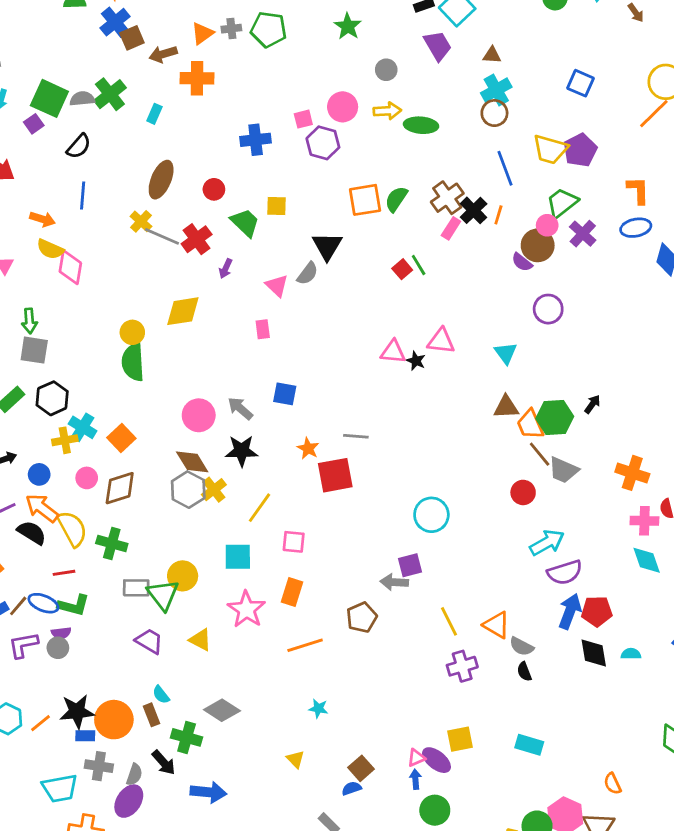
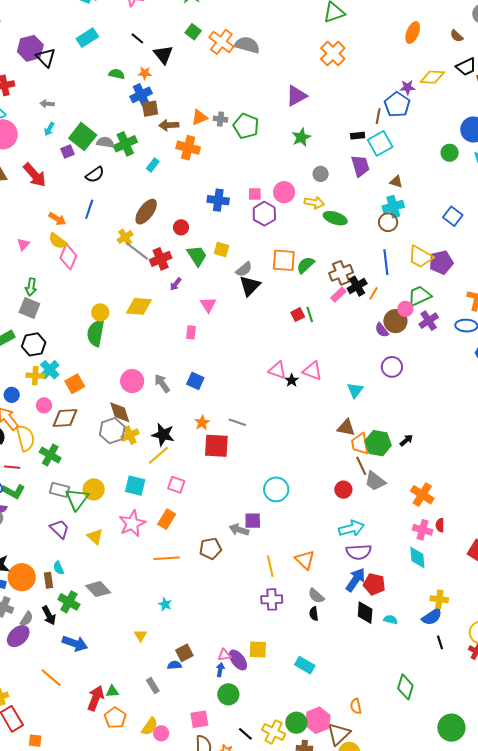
gray semicircle: (308, 273) -> (244, 269), moved
black star: (242, 451) -> (163, 435), moved
orange triangle: (497, 625) -> (305, 560), moved

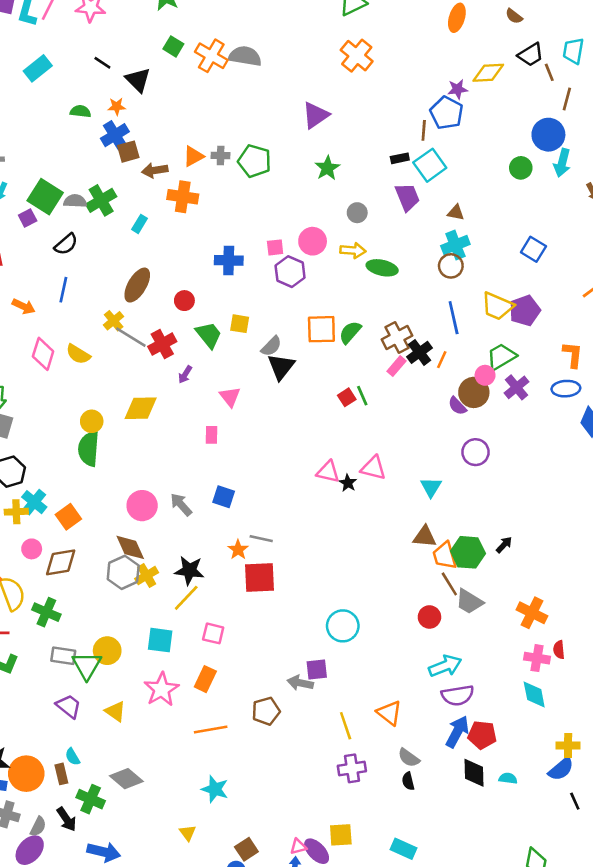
yellow semicircle: (58, 241) -> (78, 354), moved
gray line: (237, 422) -> (261, 539), moved
cyan star: (165, 604) -> (215, 789), size x1.5

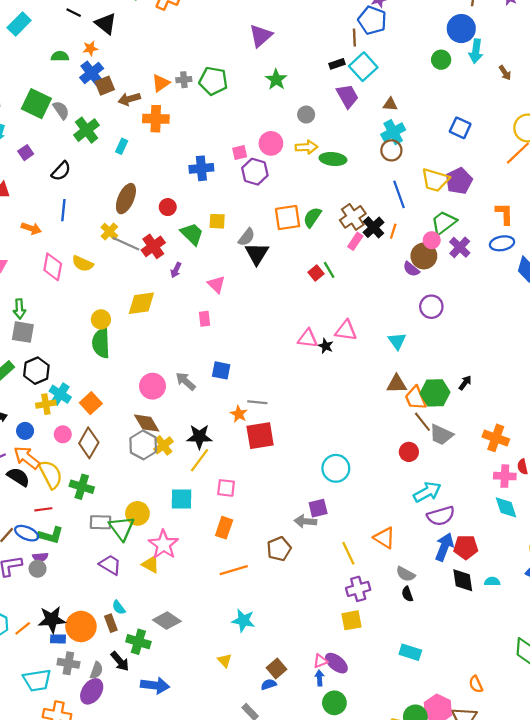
green square: (45, 197) -> (36, 104), moved
gray semicircle: (75, 201) -> (61, 110), moved, turned 60
brown diamond: (61, 562) -> (89, 443), turned -44
pink star: (161, 689) -> (163, 544), moved
yellow square: (341, 835) -> (352, 620), moved

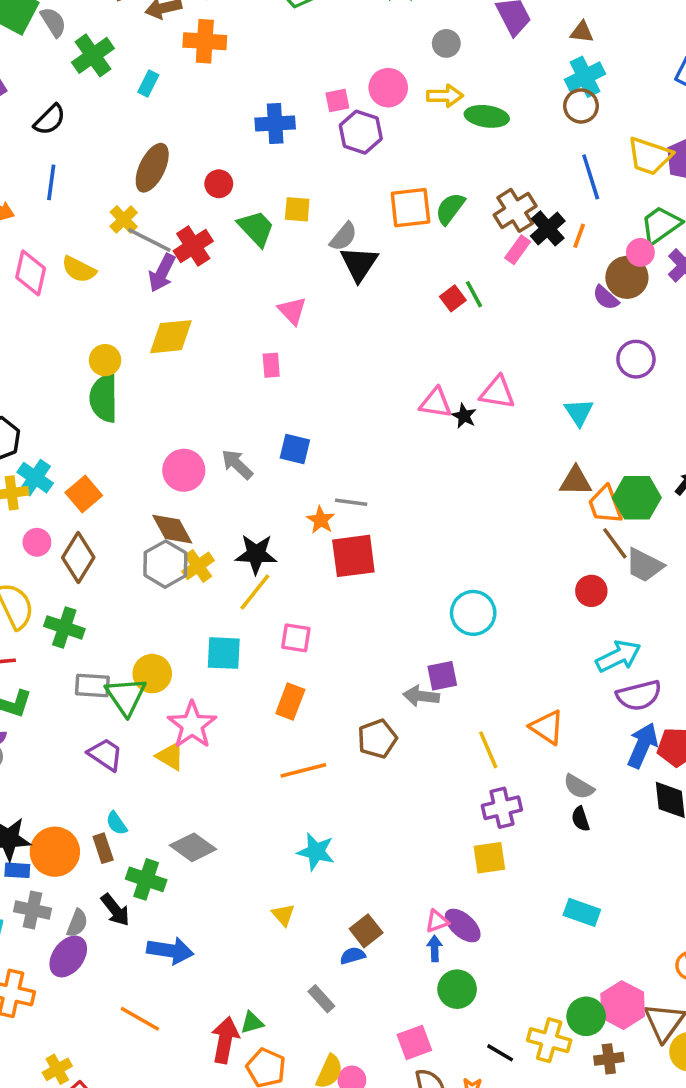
purple arrow: (176, 270) -> (162, 273), moved, size x1.5

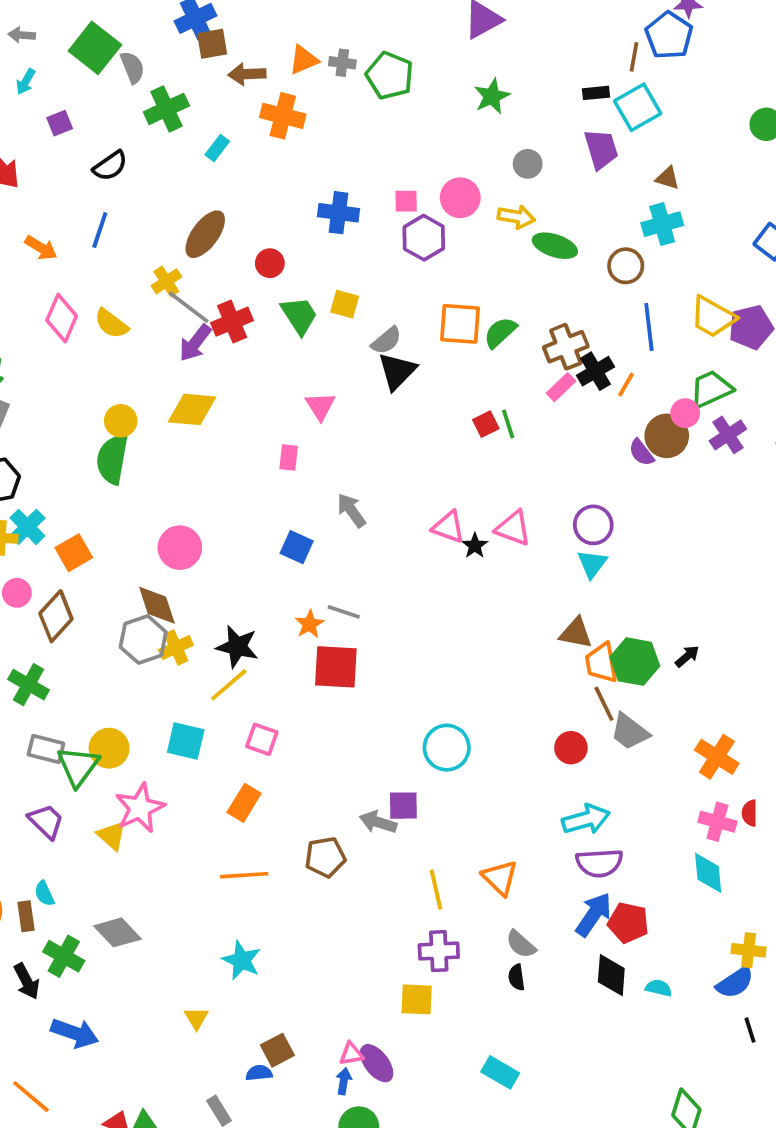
brown circle: (581, 106) -> (626, 266), moved
purple circle: (636, 359) -> (593, 525), moved
gray arrow: (237, 464) -> (351, 510), moved

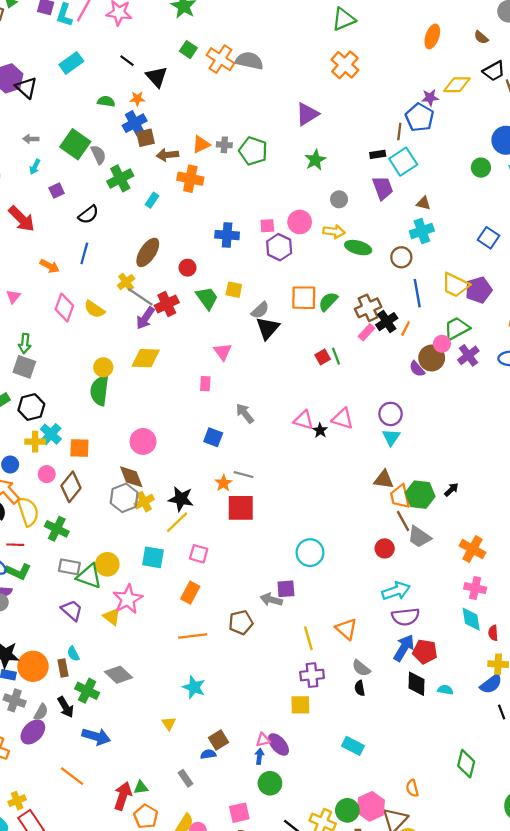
orange square: (74, 553) -> (79, 448), turned 35
green triangle: (78, 766) -> (89, 576), turned -44
red semicircle: (750, 813) -> (493, 633), moved

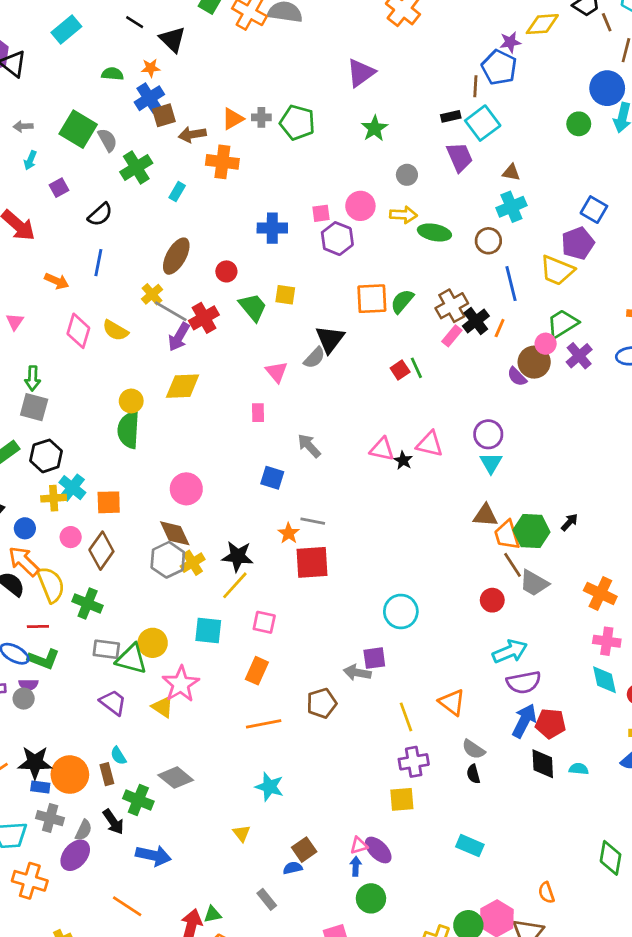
purple pentagon: (479, 290) -> (578, 243), moved
gray semicircle: (260, 310) -> (314, 358), moved

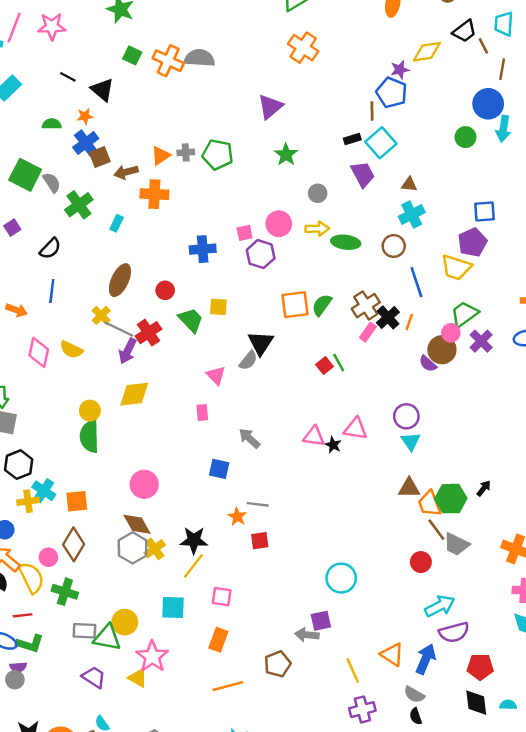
blue square: (594, 210) -> (484, 212), turned -30
pink circle: (71, 537) -> (48, 557), moved
red square: (312, 562) -> (260, 541), size x0.6
blue arrow: (524, 721) -> (426, 659), moved

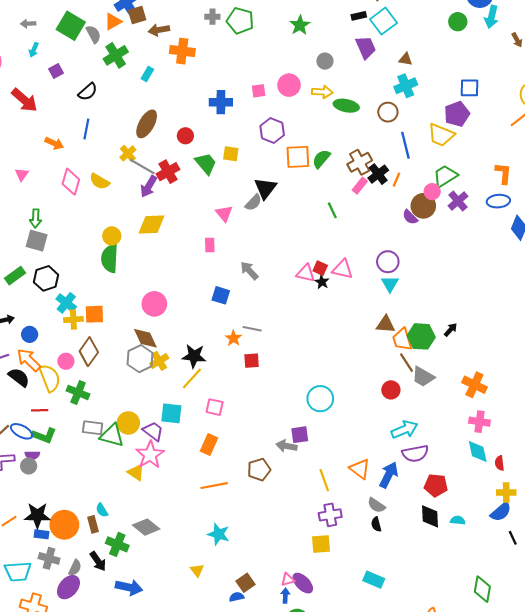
orange triangle: (161, 156) -> (113, 22), moved
purple hexagon: (261, 254) -> (272, 130), moved
red square: (324, 366) -> (320, 268), moved, turned -32
yellow cross: (28, 501) -> (73, 320), moved
purple trapezoid: (94, 677) -> (153, 431), moved

